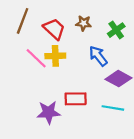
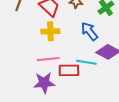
pink line: (36, 58) -> (48, 59), moved, turned -50
cyan line: (113, 108) -> (86, 62), moved

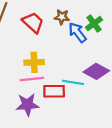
yellow cross: (50, 31) -> (34, 62), moved
blue arrow: (89, 31) -> (77, 32), moved

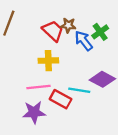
red trapezoid: (33, 22) -> (53, 31), moved
yellow cross: (34, 62) -> (48, 61), moved
red rectangle: (54, 91) -> (61, 99), turned 30

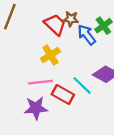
yellow cross: (48, 61) -> (50, 55), turned -30
cyan line: (79, 90) -> (82, 85), turned 35

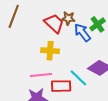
yellow cross: (50, 55) -> (50, 51), turned 36
red rectangle: (63, 94) -> (61, 86), turned -30

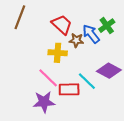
brown star: (68, 18) -> (76, 40), moved
pink line: (41, 75) -> (48, 78), turned 50

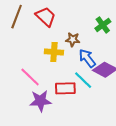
red trapezoid: (62, 25) -> (46, 17), moved
blue arrow: (91, 34) -> (87, 58), moved
pink line: (48, 78) -> (30, 77), moved

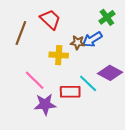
brown line: (17, 17) -> (21, 33), moved
green cross: (103, 25) -> (107, 17), moved
blue arrow: (87, 58) -> (92, 39), moved, turned -84

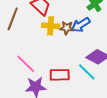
yellow cross: (59, 55) -> (51, 26), moved
cyan line: (88, 83) -> (87, 72), moved

